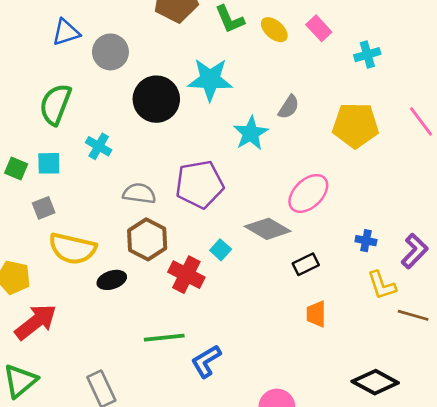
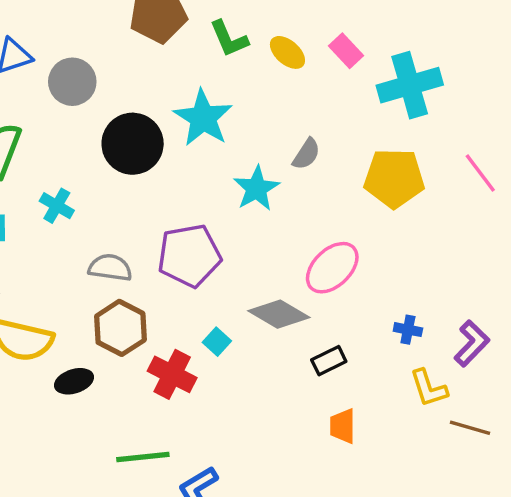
cyan cross: (367, 55) -> (410, 85), size x1.8
cyan star: (210, 79) -> (203, 118), turned 30

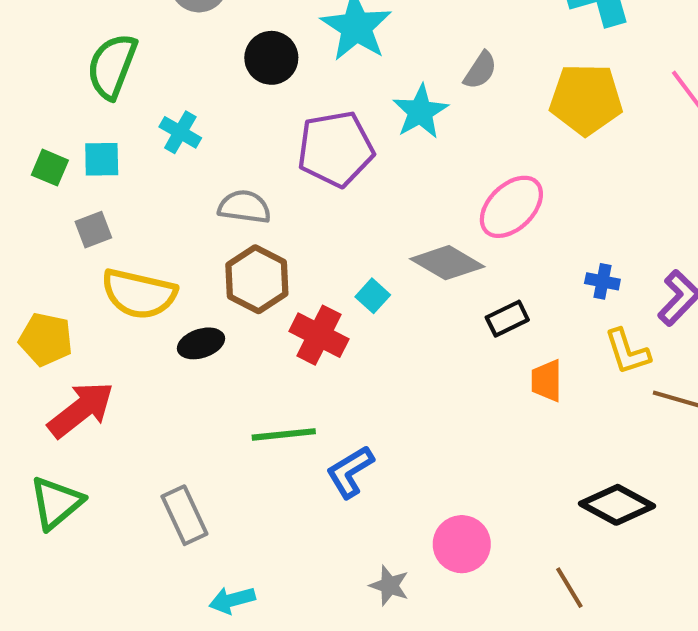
black circle: (133, 144) -> (271, 58), size x0.7
purple pentagon: (189, 256) -> (336, 149), moved
orange trapezoid: (343, 426) -> (547, 381), moved

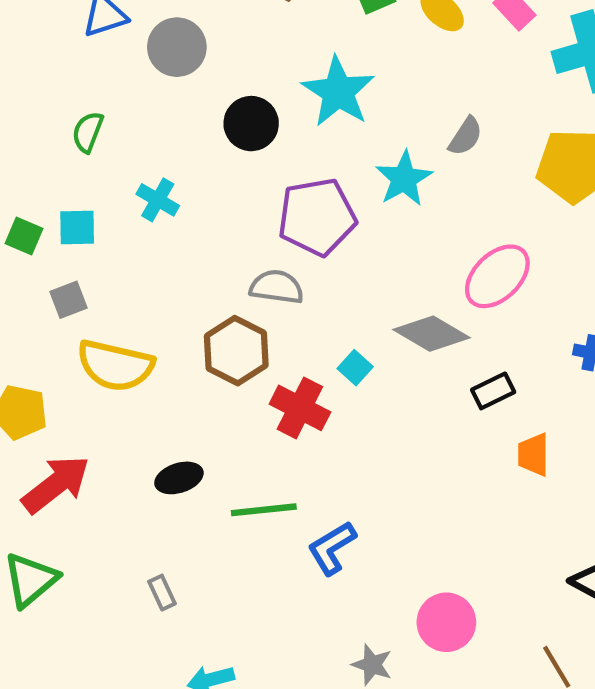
green semicircle: (112, 66) -> (88, 132), size x0.6
gray semicircle: (244, 207) -> (277, 287), moved
black ellipse: (201, 343) -> (179, 478), moved
gray rectangle: (184, 515) -> (162, 593), size x0.6

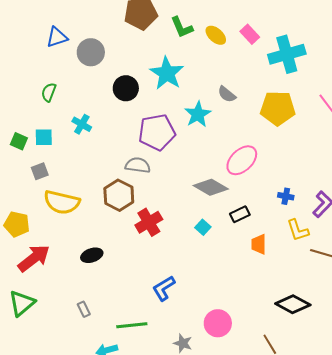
gray semicircle: (465, 136) -> (227, 94), turned 96
cyan square: (355, 368) -> (203, 227), moved
red cross: (300, 408) -> (149, 222), turned 32
green line: (264, 510) -> (132, 325), moved

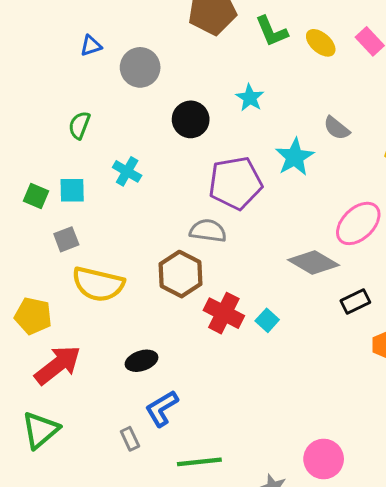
blue triangle: (57, 37) -> (91, 46), size x0.7
cyan star: (167, 73) -> (250, 98), size x0.6
red cross: (149, 222) -> (224, 313), turned -32
cyan square: (203, 227) -> (267, 320), moved
blue L-shape: (164, 288) -> (162, 408), moved

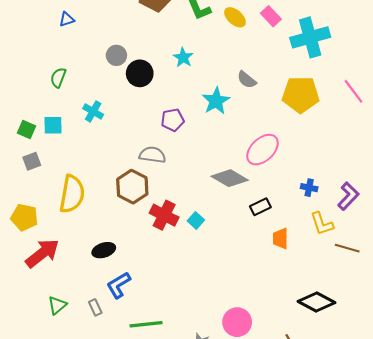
gray circle: (140, 67) -> (116, 55), moved, size x0.7
purple pentagon: (235, 183) -> (173, 120), size x0.6
gray square: (66, 239) -> (32, 161), moved
yellow semicircle: (98, 284) -> (72, 194), turned -93
green triangle: (40, 430) -> (57, 305), moved, size x0.7

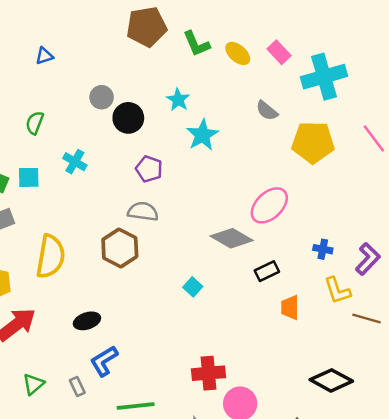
gray semicircle: (247, 80) -> (267, 111), moved
cyan star: (216, 101) -> (202, 135), moved
purple pentagon: (173, 120) -> (149, 169), moved, turned 30
red cross: (164, 215) -> (209, 373), moved, turned -32

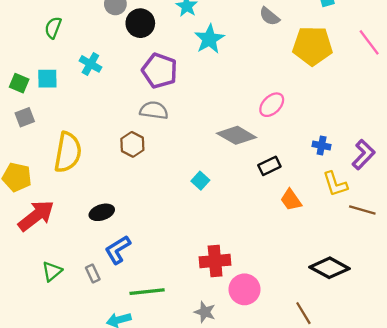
purple pentagon: (149, 169) -> (160, 71), size x1.4
pink ellipse: (269, 205) -> (272, 105), size x0.7
brown hexagon: (120, 248) -> (132, 144), size x0.7
orange trapezoid: (290, 308) -> (291, 200), turned -35

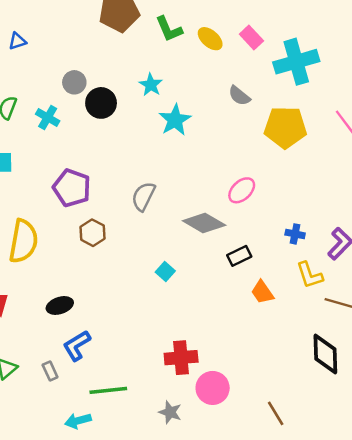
cyan cross: (90, 64) -> (48, 118), moved
purple pentagon: (160, 71) -> (72, 188), moved
gray semicircle: (154, 110) -> (143, 196), moved, turned -72
black diamond: (329, 268) -> (325, 354), moved, turned 60

